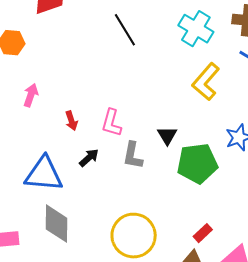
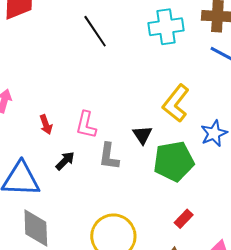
cyan cross: (196, 29) -> (166, 27), turned -36
yellow L-shape: (206, 82) -> (176, 103), moved
red rectangle: (203, 233) -> (184, 219), moved

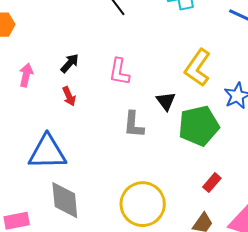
pink L-shape: (86, 125) -> (119, 72), moved
black arrow: (65, 161) -> (70, 63), moved

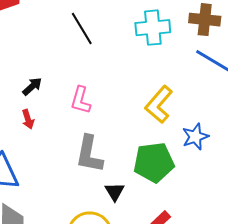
black triangle: (166, 101) -> (115, 192), moved
gray L-shape: (134, 125) -> (89, 154), size x1.4

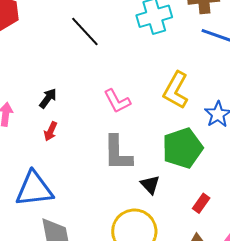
pink L-shape: (81, 100) -> (117, 101), moved, turned -32
red arrow: (28, 119) -> (51, 131), turned 54

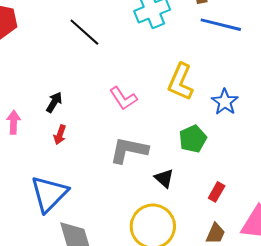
green pentagon: (182, 148) -> (193, 139), size x0.7
gray L-shape: (118, 153) -> (129, 150), turned 108
blue triangle: (34, 189) -> (49, 194), turned -33

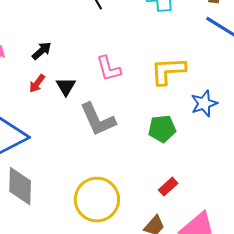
yellow L-shape: (181, 82) -> (168, 71), turned 45
gray L-shape: (129, 150) -> (98, 119), turned -144
black triangle: (164, 178) -> (66, 86), moved

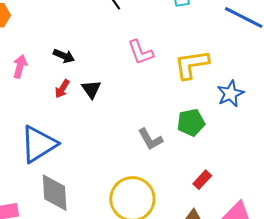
black arrow: (42, 51) -> (64, 56), turned 70
pink L-shape: (109, 69) -> (140, 52), moved
gray L-shape: (98, 119) -> (150, 139), moved, size x0.7

